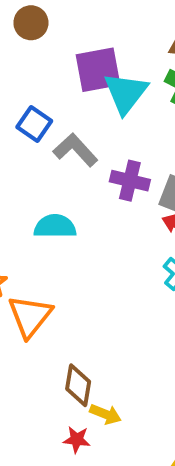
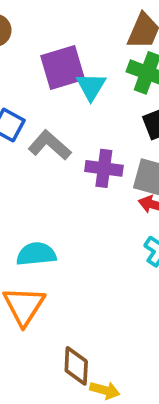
cyan triangle: (126, 93) -> (91, 86), size x0.7
cyan semicircle: (55, 226) -> (36, 254), moved

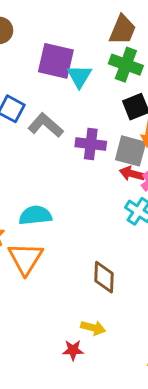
purple square: (63, 68) -> (56, 61), turned 30
brown diamond: (76, 366) -> (104, 277), moved

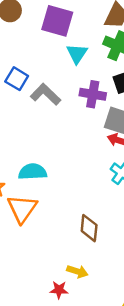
purple square: (56, 61) -> (57, 21), moved
purple cross: (91, 144) -> (93, 94), moved

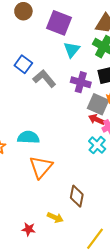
orange triangle: (22, 209) -> (41, 167), moved
brown diamond: (89, 228) -> (77, 196), moved
red star: (59, 290) -> (29, 229), moved

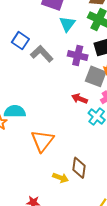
red arrow: (97, 119) -> (80, 99), moved
cyan semicircle: (28, 137) -> (15, 111), moved
yellow arrow: (55, 218) -> (60, 178), moved

